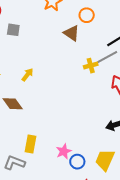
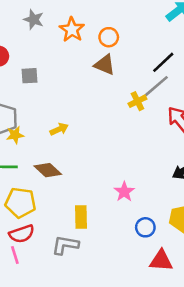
orange circle: (87, 15) -> (109, 37), moved
yellow arrow: (27, 75) -> (59, 129), turned 40
pink star: (64, 151) -> (124, 192), moved

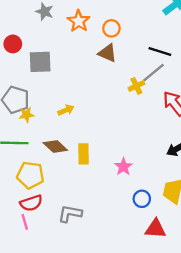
black line: (163, 62) -> (160, 51), turned 60
gray square: (29, 76) -> (40, 62), size x1.5
yellow rectangle: (81, 217) -> (83, 154), moved

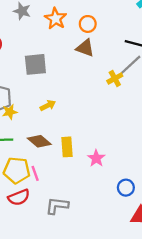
gray square: (40, 62) -> (35, 64), moved
pink star: (123, 167) -> (96, 158), moved
pink line: (25, 222) -> (35, 173), moved

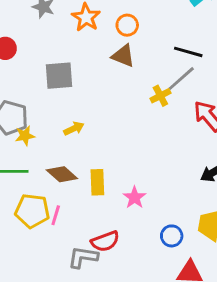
pink line: (35, 173) -> (56, 215), turned 35
red semicircle: (19, 197) -> (105, 241), moved

